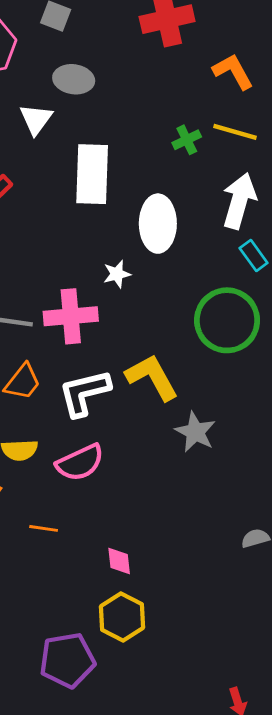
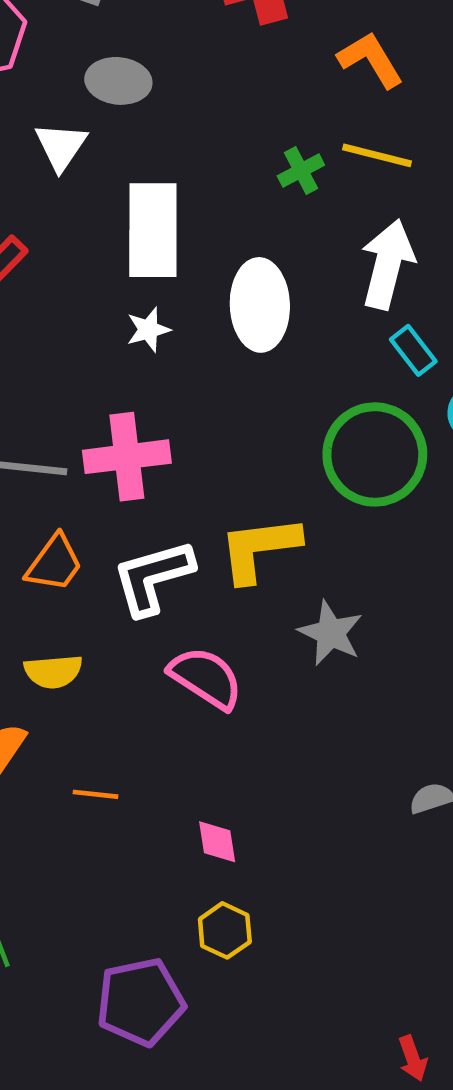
white star: (117, 274) -> (148, 330), moved
yellow L-shape: (152, 377) -> (259, 549), turned -66
pink semicircle: (80, 463) -> (206, 678), moved, turned -120
yellow hexagon: (122, 617) -> (225, 930), size x0.7

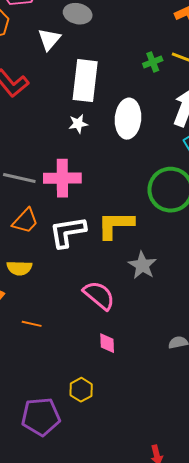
pink semicircle: (206, 678) -> (99, 295), moved
pink diamond: (217, 842) -> (107, 343), moved

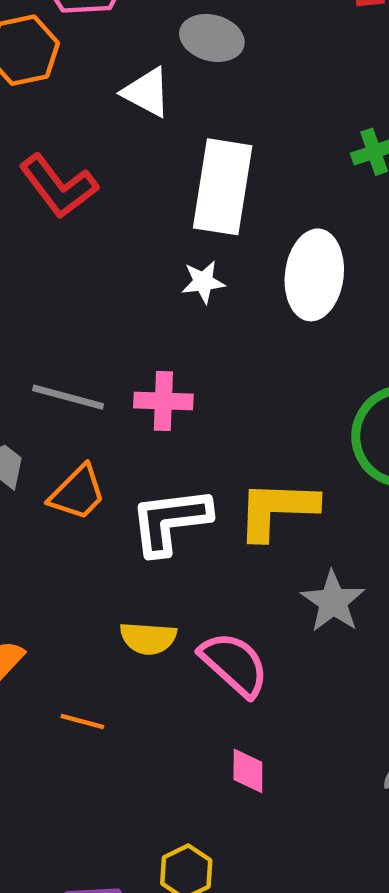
white triangle: (49, 39) -> (147, 92), turned -45
pink cross: (62, 178) -> (163, 401), size x0.7
yellow semicircle: (19, 268) -> (148, 638), moved

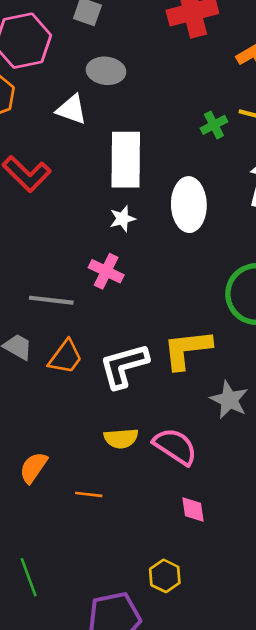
pink cross: (163, 401) -> (106, 271), moved, turned 32

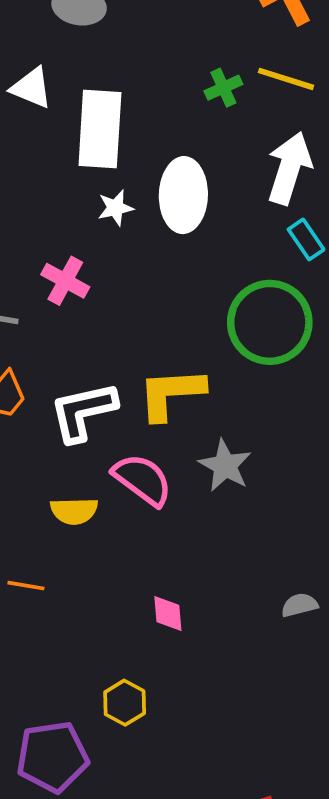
white triangle: (71, 109) -> (32, 88), moved
white star: (122, 219) -> (115, 208), moved
pink semicircle: (175, 446) -> (142, 480), moved

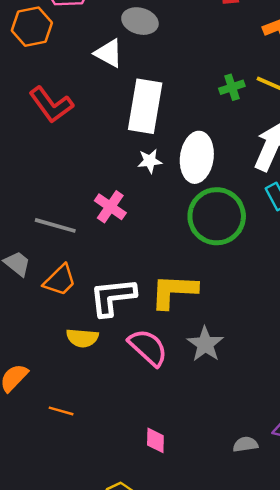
white triangle: (32, 88) -> (109, 53), moved
green circle: (270, 322) -> (217, 216), moved
yellow semicircle: (74, 511) -> (82, 338), moved

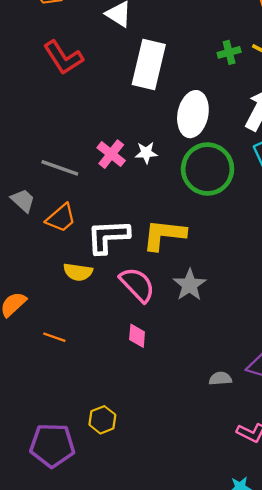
white star: (150, 161) -> (146, 153), moved
pink diamond: (155, 440) -> (137, 336), moved

